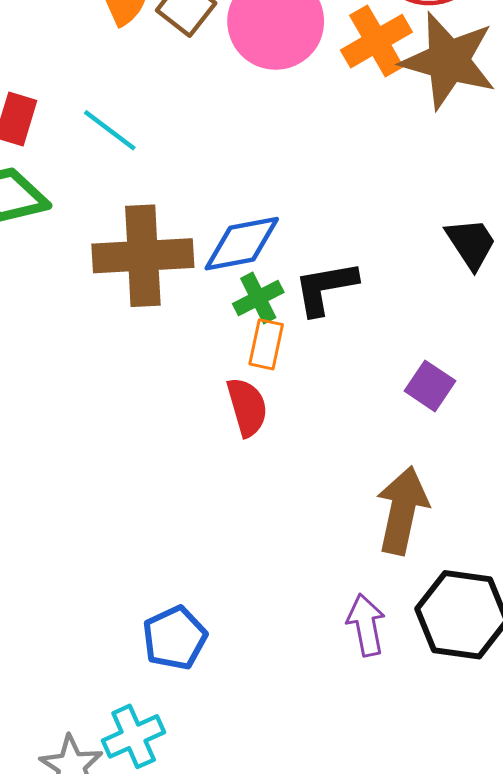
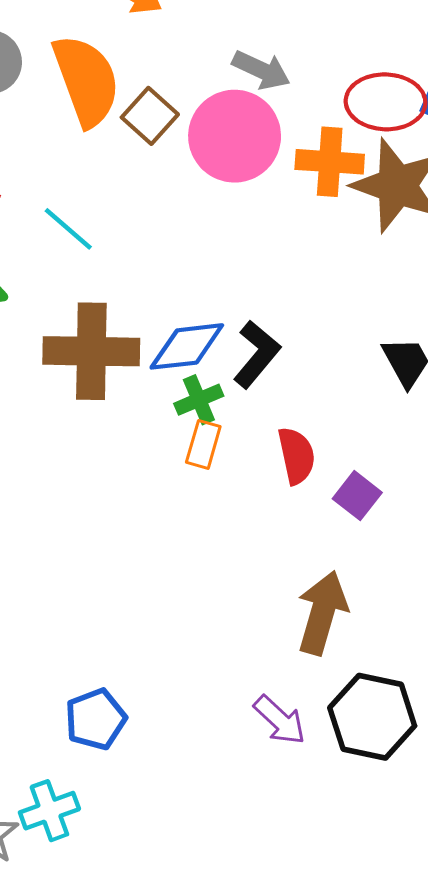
orange cross: (376, 41) -> (330, 162), turned 30
black L-shape: (325, 288) -> (257, 354), moved, turned 136
red semicircle: (247, 407) -> (296, 456), moved
purple arrow: (366, 625) -> (280, 720), turned 140

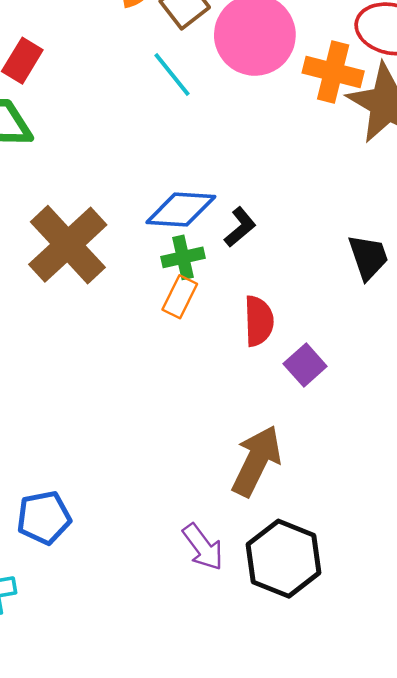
cyan line: (68, 229) -> (172, 74), moved
brown cross: (91, 351) -> (68, 245), moved, turned 36
black L-shape: (257, 354) -> (240, 227), size x0.7

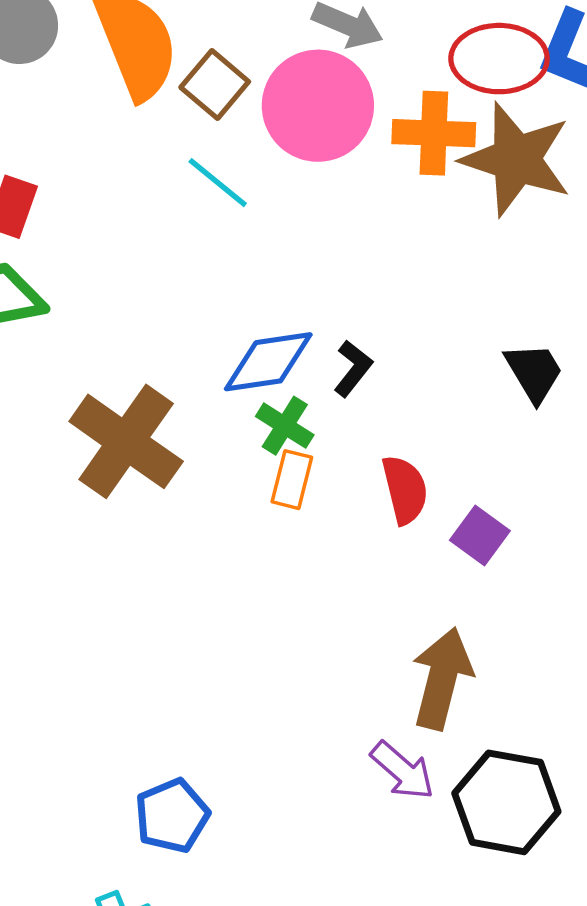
green cross: (183, 257) -> (285, 426), turned -33
purple arrow: (203, 547) -> (402, 771), moved

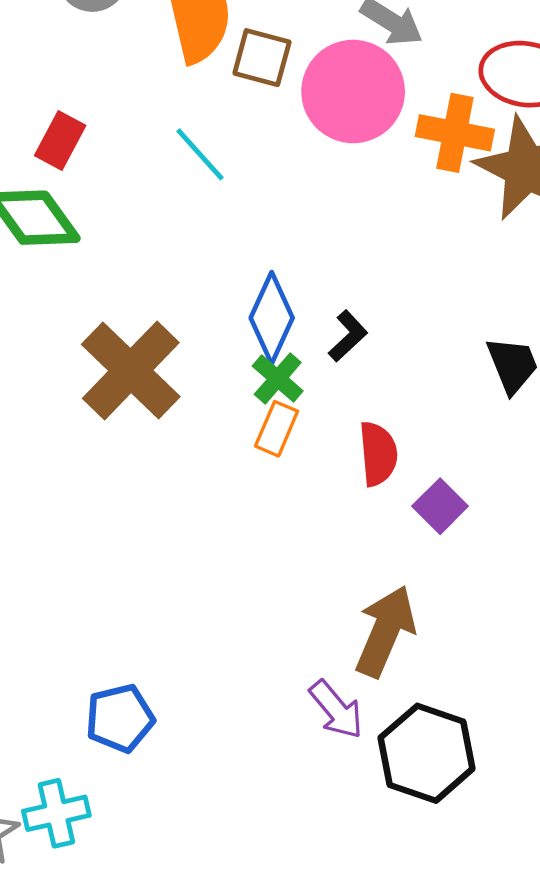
brown square: (215, 84) -> (262, 58), turned -34
cyan line: (218, 183) -> (200, 154), moved
blue diamond: (268, 362) -> (272, 318), turned -66

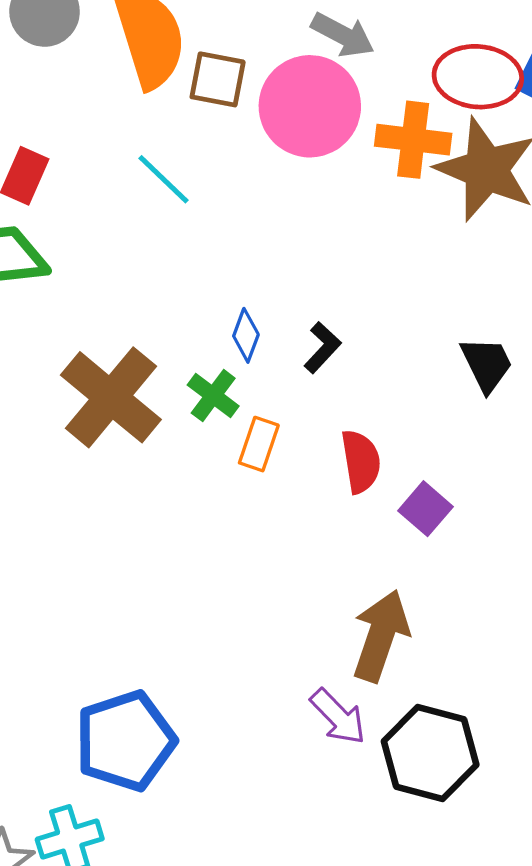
blue diamond: (272, 318) -> (246, 335), size x0.6
green cross: (278, 378) -> (213, 396), moved
blue pentagon: (120, 718) -> (125, 741), size x1.5

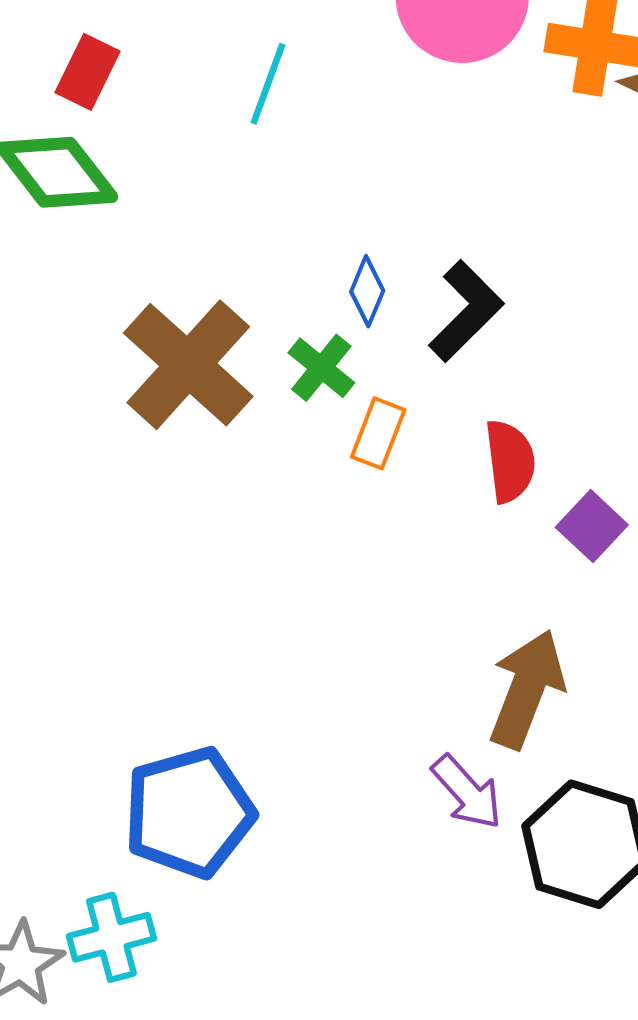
cyan line: (164, 179) -> (268, 84), turned 64
black L-shape: (322, 348) -> (466, 311), size x1.5

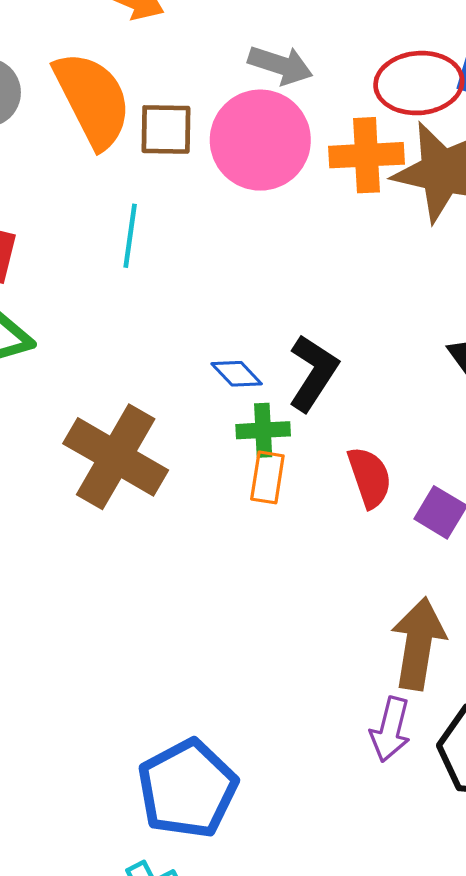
blue diamond: (367, 291) -> (237, 374), turned -54
green cross: (321, 368) -> (263, 430), moved, turned -30
purple arrow: (467, 792) -> (390, 729), turned 68

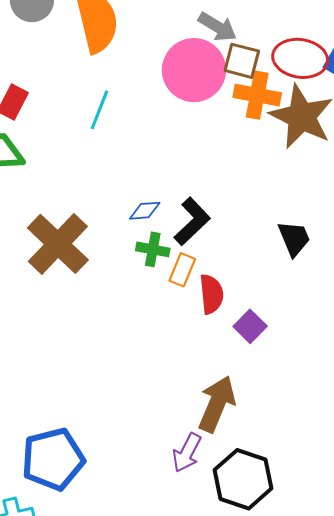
brown square: (166, 129) -> (242, 61), moved
blue diamond: (237, 374) -> (145, 211), turned -64
orange rectangle: (267, 477) -> (182, 270), moved

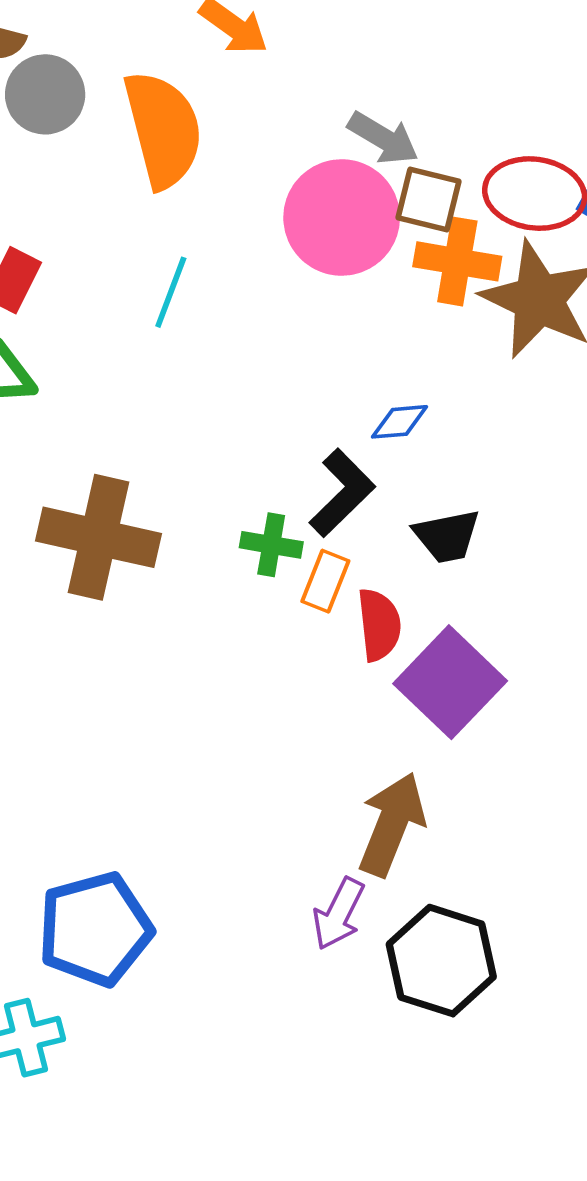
blue diamond: (145, 211) -> (400, 422), moved
black trapezoid: (294, 238) -> (447, 536), moved, turned 102
brown cross: (58, 244) -> (98, 537), turned -30
purple square: (250, 326) -> (450, 682), size x1.8

